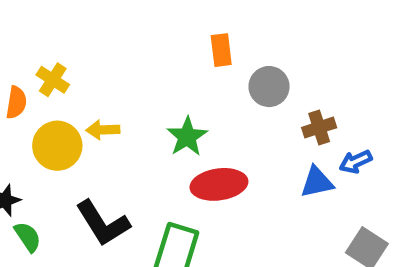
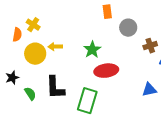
blue triangle: (317, 182) -> (149, 90), moved
black L-shape: (103, 223) -> (55, 88), turned 30
green semicircle: (28, 237) -> (30, 94), moved

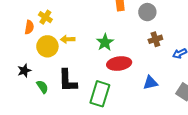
gray circle: (128, 28) -> (147, 12), moved
brown cross: (150, 46) -> (155, 39), moved
blue triangle: (149, 90) -> (150, 83), moved

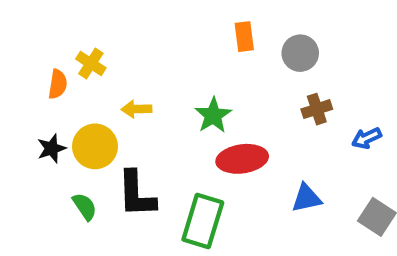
yellow circle: (47, 46) -> (95, 146), moved
black star: (24, 71) -> (51, 148), moved

